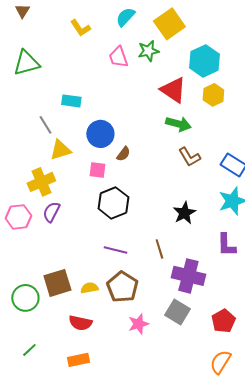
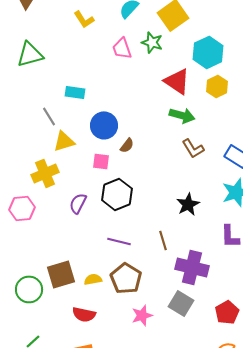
green star: (148, 51) -> (152, 42), turned 30
purple semicircle: (51, 212) -> (78, 203), moved

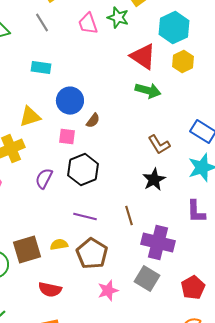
gray line: (49, 116) -> (42, 23), moved
brown L-shape: (193, 148) -> (159, 145), moved
yellow semicircle: (93, 279) -> (59, 245), moved

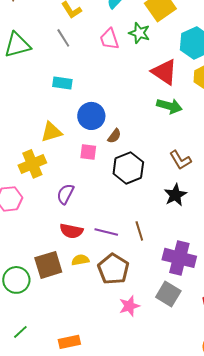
black hexagon: (83, 170) -> (128, 168), moved
brown line: (129, 216) -> (139, 231), moved
red semicircle: (50, 290) -> (71, 231), moved

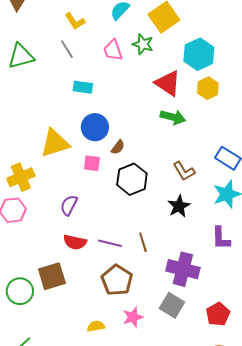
cyan rectangle: (62, 83) -> (83, 87), moved
yellow triangle: (51, 132) -> (55, 143), size x1.4
yellow cross: (32, 164) -> (21, 177), moved
yellow semicircle: (80, 260) -> (96, 326), moved

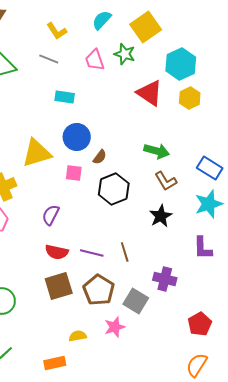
gray line: (67, 49) -> (49, 59), turned -36
green arrow: (173, 117) -> (157, 151), moved
purple cross: (183, 269) -> (165, 279), size x0.7
brown square: (52, 276) -> (59, 286), moved
gray square: (172, 305) -> (136, 301), moved

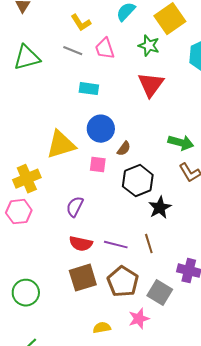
pink trapezoid: (95, 60) -> (105, 49), moved
red triangle: (150, 93) -> (151, 85), moved, turned 32
black star: (161, 216) -> (160, 208), moved

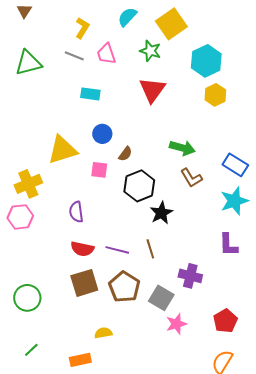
yellow L-shape: (81, 23) -> (82, 28), turned -115
blue circle: (101, 129) -> (102, 134), size x0.7
purple semicircle: (75, 207) -> (76, 212), turned -35
pink star: (139, 319) -> (176, 324), moved

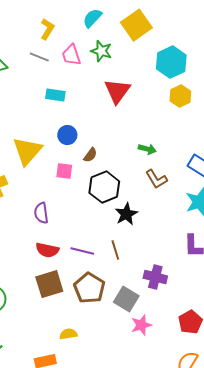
green star: (150, 51) -> (101, 51), moved
green arrow: (182, 148) -> (147, 149), size x0.7
yellow triangle: (62, 150) -> (27, 151), turned -32

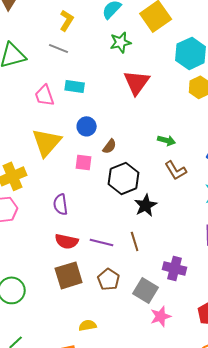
green star: (101, 51) -> (121, 42), turned -30
pink trapezoid: (71, 55) -> (45, 95), moved
brown pentagon: (89, 288) -> (109, 279), size x0.7

